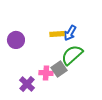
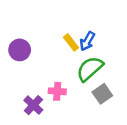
yellow rectangle: (57, 34) -> (71, 42), turned 56
gray square: (59, 69) -> (102, 94), moved

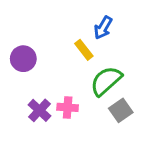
blue arrow: (87, 41) -> (103, 28), moved
purple cross: (33, 105) -> (40, 110), moved

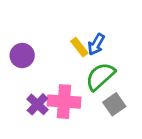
blue arrow: (103, 28) -> (96, 44), moved
pink cross: (68, 107) -> (64, 102), size x1.6

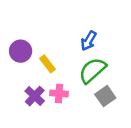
yellow rectangle: (79, 47) -> (48, 64), moved
pink cross: (64, 102) -> (59, 93), size x0.6

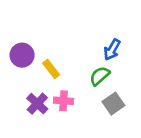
blue arrow: (89, 41) -> (112, 50), moved
green semicircle: (92, 70) -> (100, 76), size x0.7

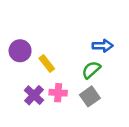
blue arrow: (112, 50) -> (103, 46), turned -120
gray square: (113, 104) -> (90, 96), moved

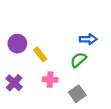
purple cross: (34, 95) -> (14, 83), moved
gray square: (90, 96) -> (77, 94), moved

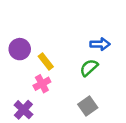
pink cross: (50, 80) -> (42, 84), moved, turned -32
purple cross: (14, 83) -> (23, 110), moved

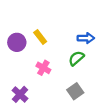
yellow rectangle: (46, 61) -> (40, 37), moved
pink cross: (42, 84) -> (43, 68), moved, turned -32

